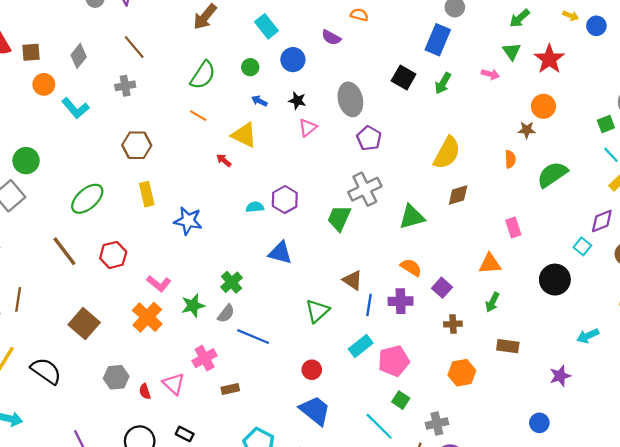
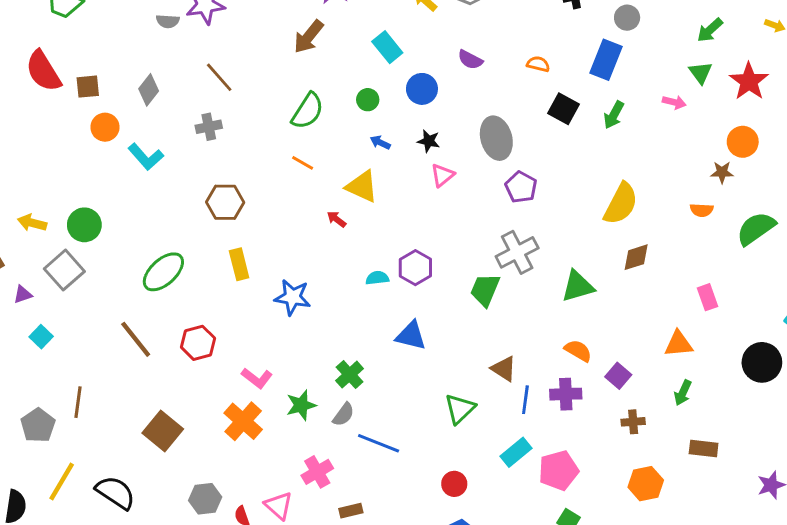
orange semicircle: (359, 15) -> (538, 64), moved
orange semicircle: (510, 159) -> (702, 210), turned 96

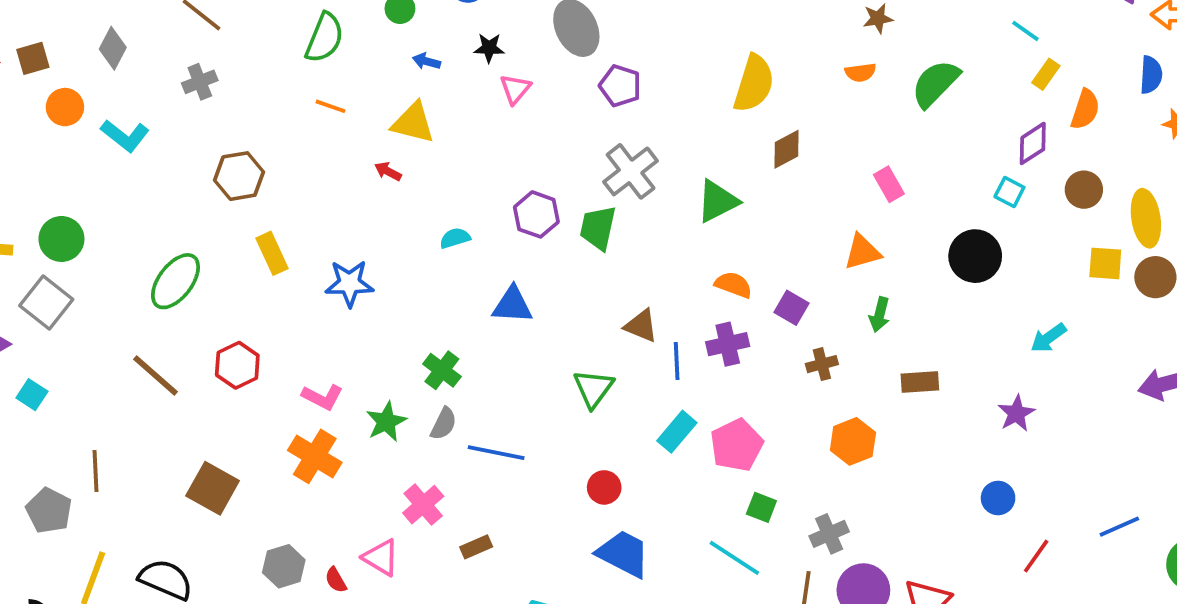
purple hexagon: (415, 268) -> (536, 214), moved

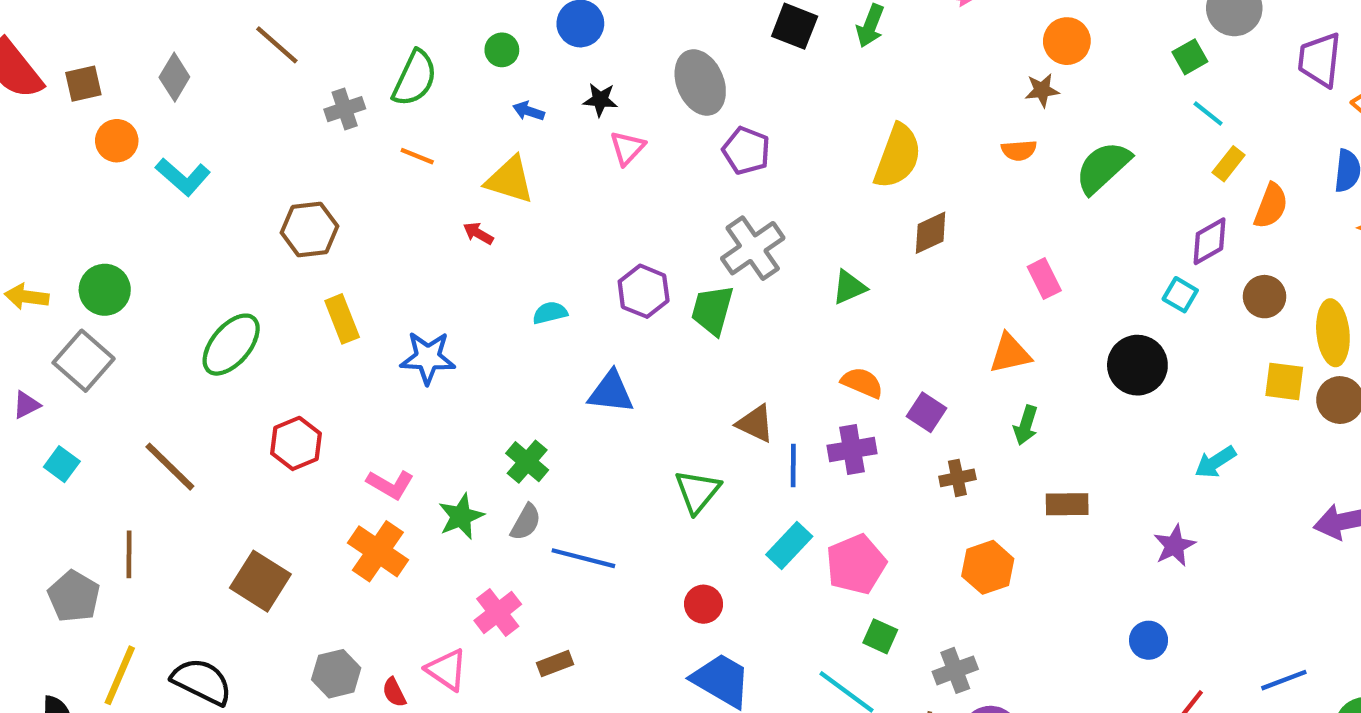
gray cross: (200, 82) -> (345, 109), moved
green triangle: (717, 201) -> (849, 287), size x0.7
brown line: (156, 375) -> (170, 467), moved

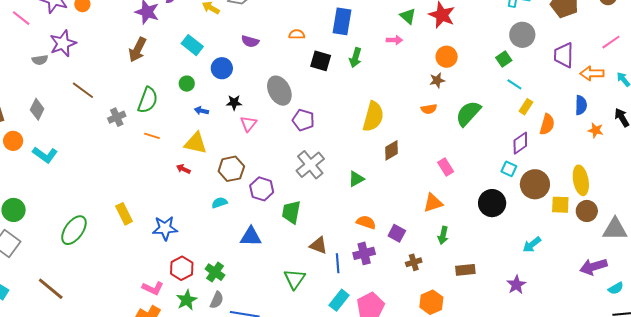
brown hexagon: (309, 229) -> (231, 169), moved
brown circle: (1265, 297) -> (535, 184), moved, size x1.5
green trapezoid: (712, 310) -> (291, 212), moved
red hexagon: (296, 443) -> (182, 268), moved

